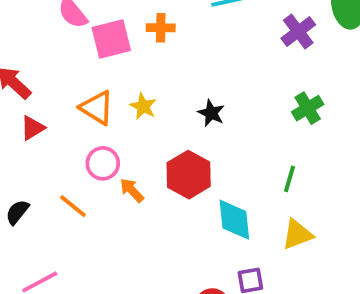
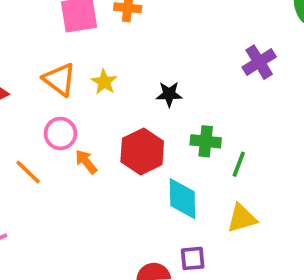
purple cross: (298, 31) -> (259, 62), moved
green cross: (308, 108) -> (206, 141), moved, turned 32
black star: (211, 113) -> (169, 94), turned -30

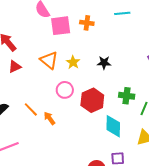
black star: (169, 94) -> (104, 63), moved
pink circle: (60, 133) -> (65, 90), moved
orange arrow: (86, 162) -> (49, 118), moved

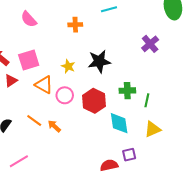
pink square: (61, 26) -> (29, 60), moved
orange triangle: (49, 60) -> (44, 85), moved
black star: (104, 63) -> (99, 61), size x1.6

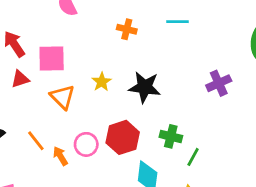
pink circle: (65, 95) -> (86, 144), moved

